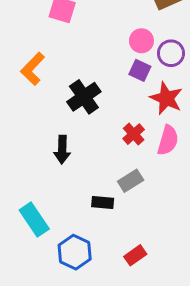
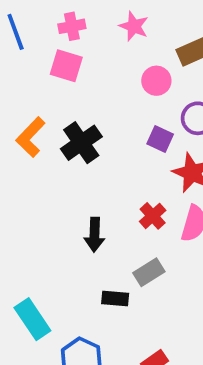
pink circle: (141, 41) -> (156, 81), moved
black cross: (84, 97) -> (81, 143), moved
black arrow: (62, 150) -> (94, 235), moved

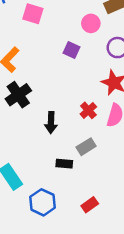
purple square: (160, 139) -> (72, 50), moved
black cross: (81, 143) -> (18, 95), moved

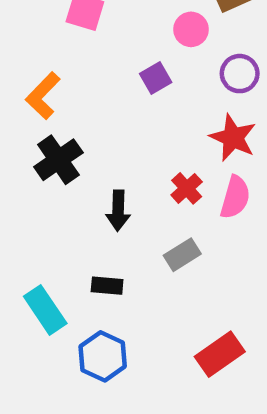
purple square: (72, 50) -> (156, 78), turned 35
black rectangle: (64, 164) -> (107, 286), moved
red rectangle: (90, 205) -> (220, 354), moved, size x1.5

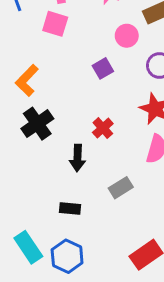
red cross: (187, 188) -> (103, 128), moved
cyan rectangle: (45, 310) -> (28, 247), moved

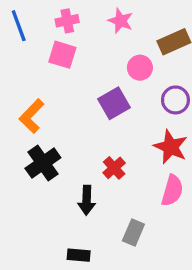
purple square: (103, 68) -> (114, 103), size x1.4
gray rectangle: (121, 188) -> (133, 232), turned -35

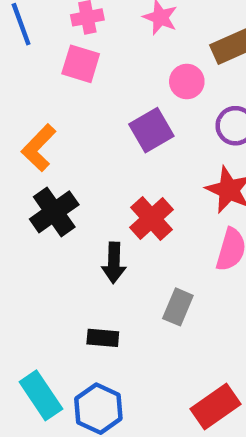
red cross: (114, 168) -> (151, 219), size x1.4

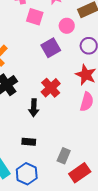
pink square: (81, 64) -> (35, 17), moved
gray rectangle: (178, 307) -> (64, 156), moved

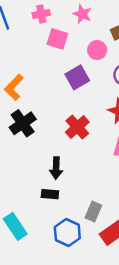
black arrow: (34, 108) -> (56, 168), moved
blue hexagon: (27, 174) -> (67, 233), moved

